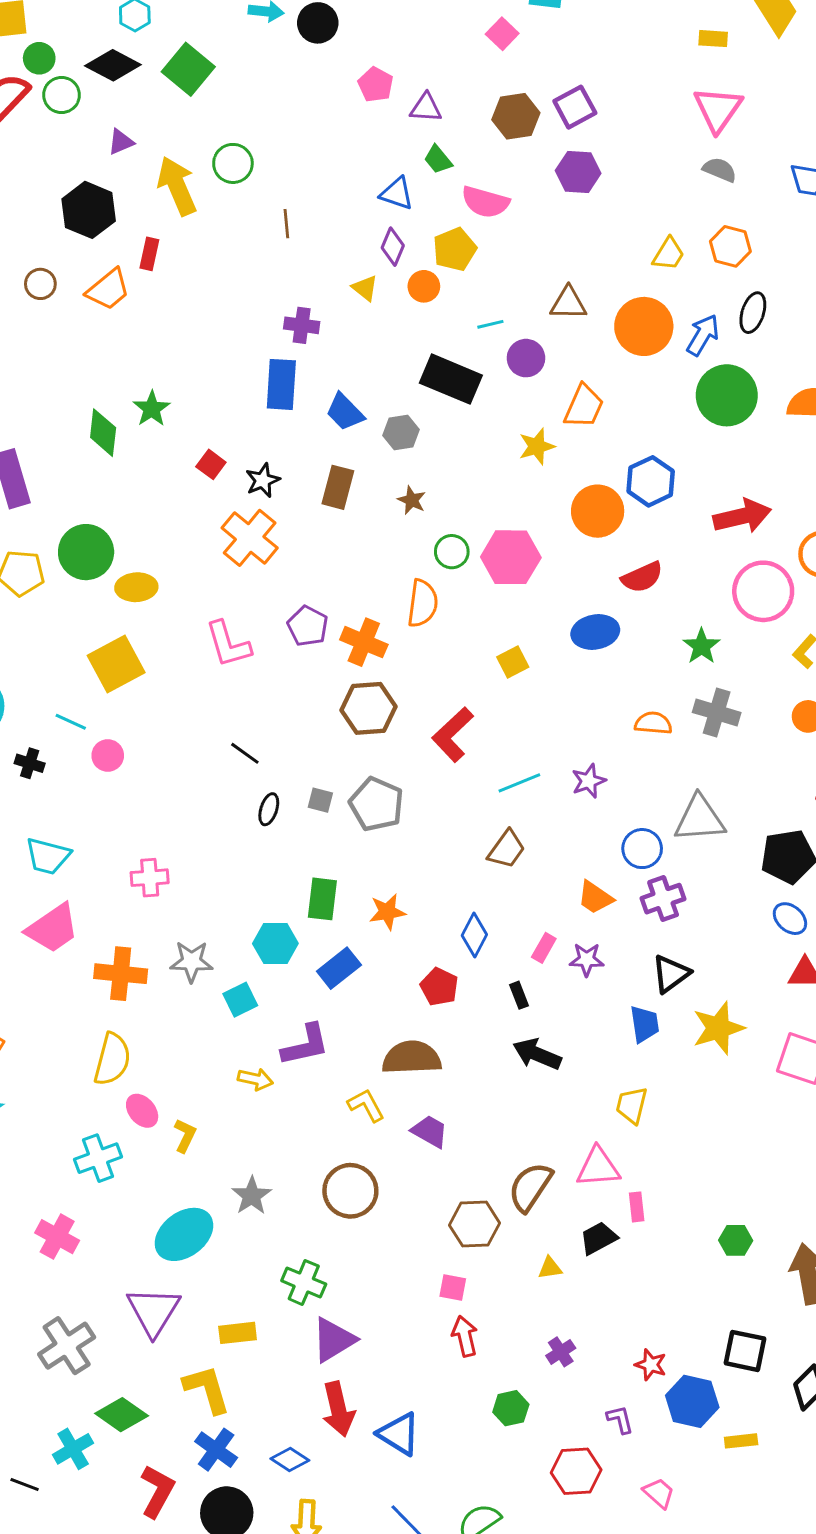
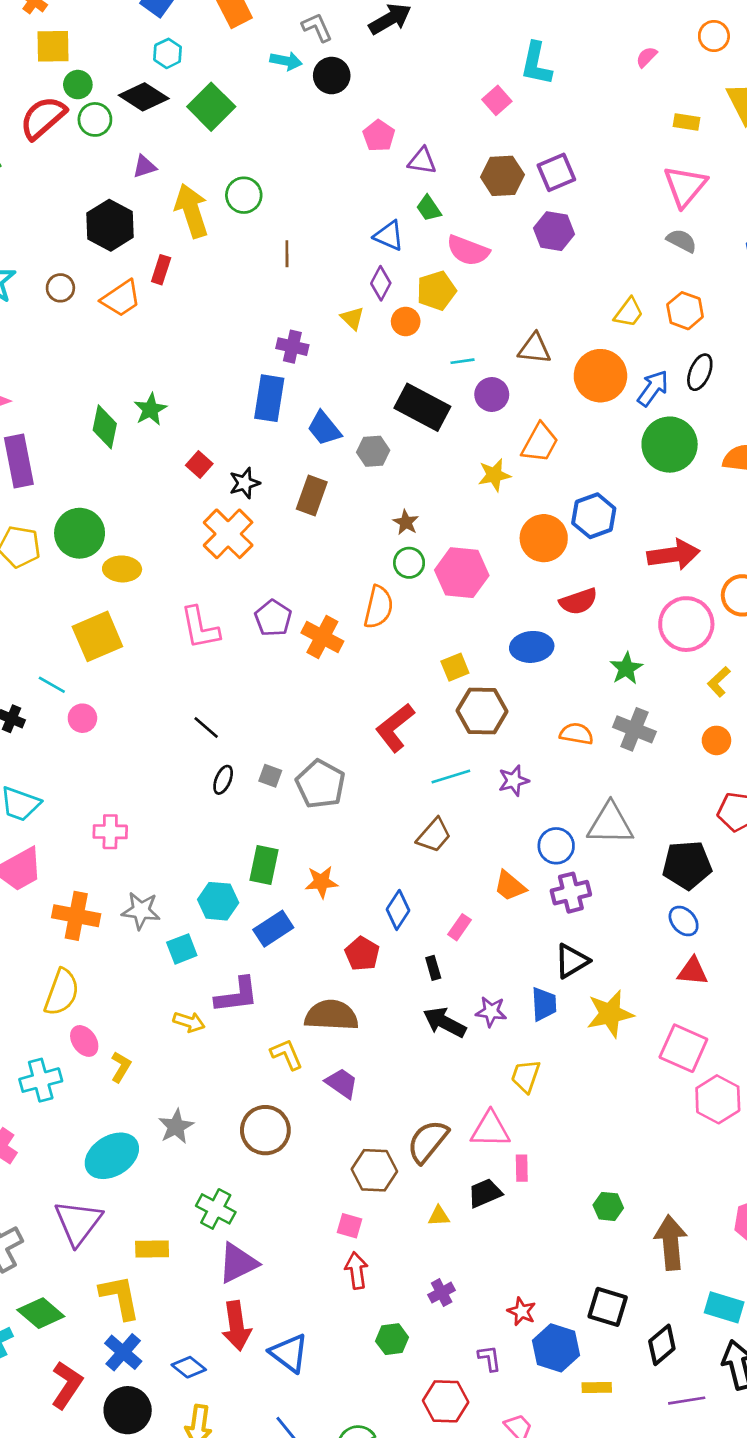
brown star: (412, 500) -> (406, 522), moved
brown hexagon: (369, 708) -> (482, 711), moved
purple star: (587, 959) -> (491, 1012), moved

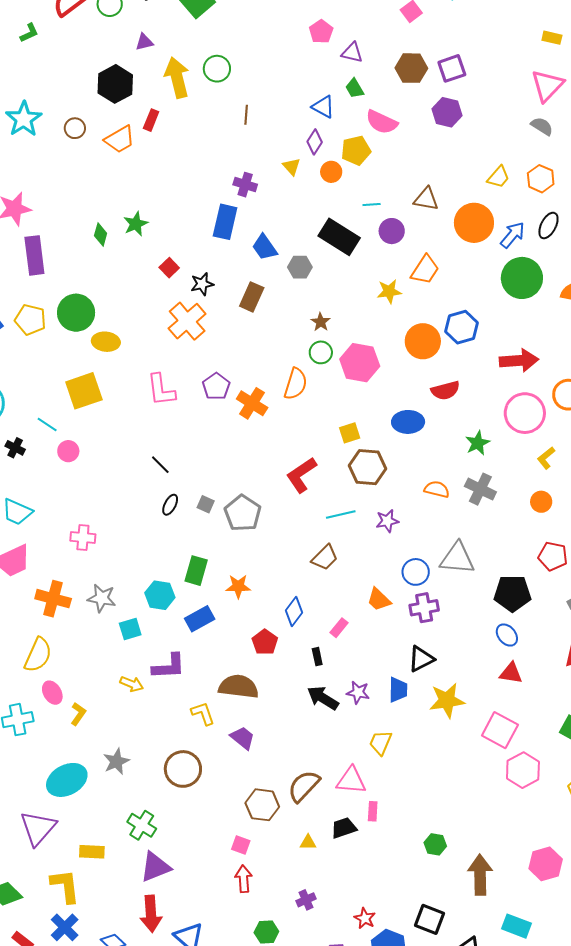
green diamond: (105, 427) -> (101, 235), size x0.7

